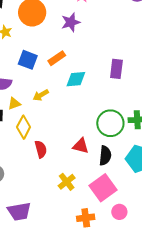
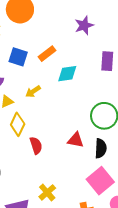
purple star: (71, 22) -> (84, 25), moved
yellow cross: (67, 182) -> (47, 192), moved

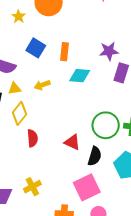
purple star: (84, 25) -> (109, 51), moved
orange rectangle: (47, 54) -> (65, 52), turned -60

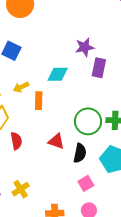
orange rectangle: (65, 52) -> (39, 101), moved
pink square: (87, 187) -> (86, 183), moved, size x0.6

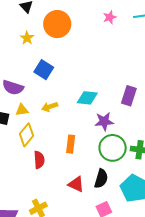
purple star: (85, 47) -> (104, 121), moved
orange rectangle: (39, 101) -> (71, 144), moved
red triangle: (56, 141) -> (76, 184), moved

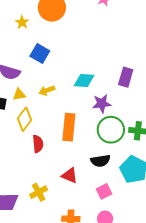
orange rectangle: (71, 144) -> (69, 127), size x1.5
black semicircle: (101, 179) -> (100, 161), turned 66
red triangle: (76, 184) -> (70, 175), moved

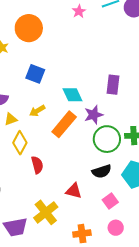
blue square: (40, 53) -> (35, 74), moved
cyan diamond: (84, 81) -> (72, 95), turned 70
orange rectangle: (69, 127) -> (64, 124), moved, turned 44
yellow cross: (39, 192) -> (46, 212), size x1.4

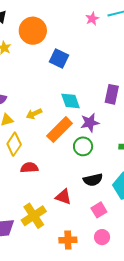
pink star: (79, 11) -> (92, 19), moved
blue square: (35, 74) -> (59, 59), moved
green circle: (107, 139) -> (83, 146), moved, size x0.7
red semicircle: (37, 165) -> (29, 168), turned -84

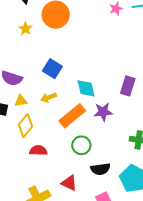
blue square: (59, 59) -> (52, 69), moved
green circle: (83, 146) -> (81, 145), moved

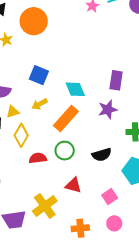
purple star: (103, 112) -> (108, 110), moved
green circle: (81, 145) -> (65, 151), moved
black semicircle: (100, 169) -> (102, 155), moved

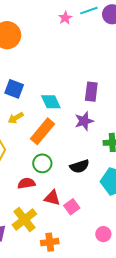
red semicircle: (38, 158) -> (26, 183), moved
pink square: (110, 197) -> (72, 207), moved
pink circle: (114, 223) -> (103, 234), moved
orange cross: (80, 228) -> (50, 242), moved

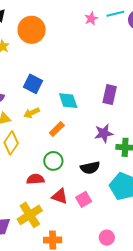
purple star: (84, 121) -> (104, 133), moved
orange rectangle: (43, 131) -> (57, 129), size x0.6
pink square: (72, 207) -> (84, 199), moved

